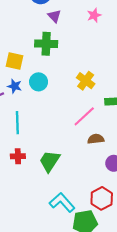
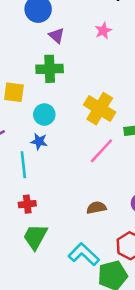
yellow cross: (86, 81) -> (100, 109), size x1.4
blue star: (15, 86) -> (39, 141), moved
brown semicircle: (96, 139) -> (96, 208), moved
green trapezoid: (50, 161) -> (35, 237), moved

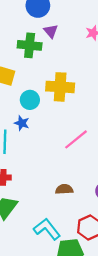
green cross: (50, 69) -> (30, 45), moved
yellow cross: (100, 109) -> (60, 87), moved, turned -36

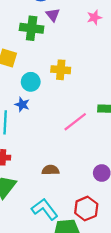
yellow cross: (60, 87) -> (61, 70), size x0.7
brown semicircle: (64, 189) -> (50, 170), moved

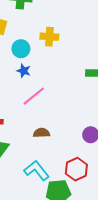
blue star: (22, 104) -> (24, 71), moved
pink line: (75, 122) -> (34, 96), moved

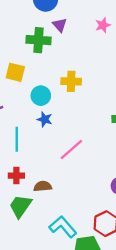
pink line: (34, 96) -> (71, 149), moved
brown semicircle: (41, 133) -> (43, 186), moved

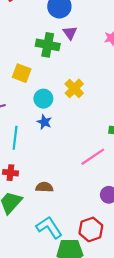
yellow cross: (71, 81) -> (74, 88), turned 36
pink line: (71, 149) -> (93, 157), moved
brown semicircle: (43, 186) -> (44, 187), moved

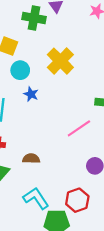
yellow cross: (74, 88) -> (60, 61), size x1.4
cyan circle: (43, 99) -> (20, 70), moved

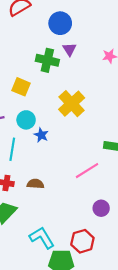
cyan circle: (20, 70) -> (26, 120), moved
brown semicircle: (31, 159) -> (35, 184), moved

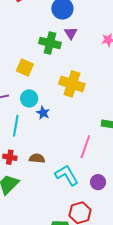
yellow cross: (72, 104) -> (72, 84), turned -30
pink line: (87, 171) -> (85, 147), turned -40
cyan L-shape: (42, 238) -> (67, 175), moved

